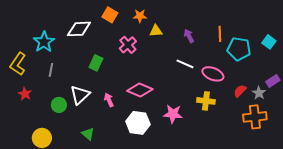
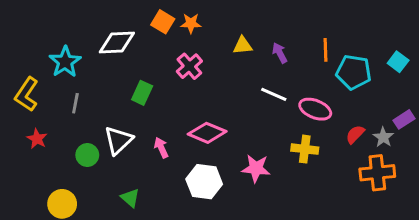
orange star: (140, 16) -> (191, 23), moved
yellow triangle: (156, 31) -> (243, 45), moved

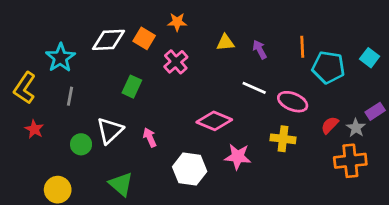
orange square: (163, 22) -> (144, 38), moved
pink diamond: (207, 133) -> (214, 121), moved
green triangle: (130, 198) -> (121, 184), size x1.4

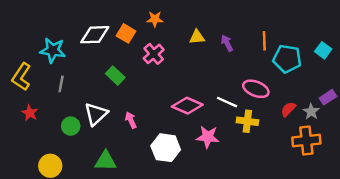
cyan star: (60, 58) -> (53, 50), turned -30
green rectangle: (132, 87) -> (115, 76), turned -72
white line: (254, 88) -> (227, 102), moved
green triangle: (121, 184) -> (106, 161), turned -40

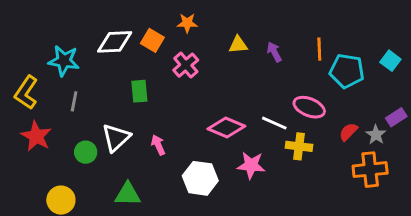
green rectangle: (115, 76) -> (139, 91), turned 42
red star: (30, 113) -> (36, 136), size x1.5

